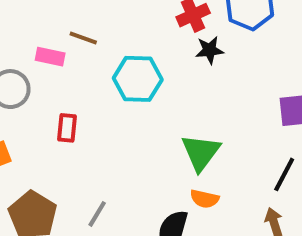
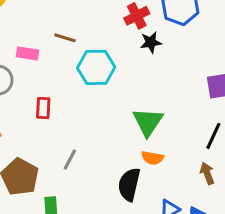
brown line: (83, 38) -> (65, 38), moved
gray line: (97, 214) -> (70, 160), moved

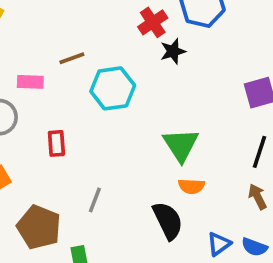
brown line: (65, 38) -> (72, 58), turned -30
black semicircle: (129, 184) -> (168, 221), turned 148

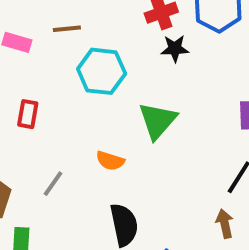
green triangle: (181, 145) -> (158, 121), moved
orange semicircle: (191, 186) -> (110, 161), moved

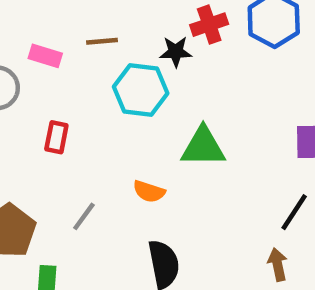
black star: (175, 49) -> (176, 52), moved
green triangle: (158, 121) -> (203, 147), turned 48

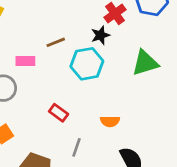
red rectangle: (56, 137) -> (59, 113), moved, turned -48
green triangle: (203, 147) -> (145, 63), moved

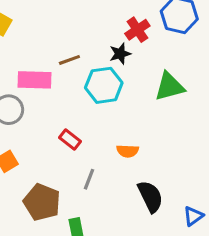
pink rectangle: (25, 61) -> (35, 80), size x1.5

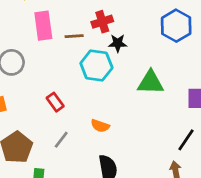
red cross: (137, 30) -> (102, 22), moved
pink rectangle: (35, 80) -> (43, 26), moved, turned 64

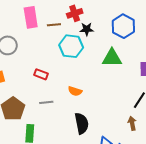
blue hexagon: (176, 26) -> (123, 26), moved
red rectangle: (55, 102) -> (41, 74), turned -32
gray line: (61, 140) -> (46, 102), turned 48

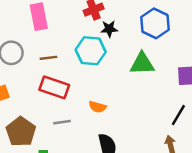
brown line: (54, 25) -> (48, 58), moved
red rectangle: (41, 74) -> (54, 87), size x1.6

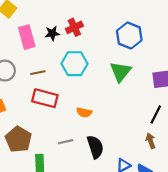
black star: (109, 29) -> (52, 33), moved
green triangle: (142, 64) -> (121, 72), turned -45
gray line: (62, 122) -> (66, 142), moved

